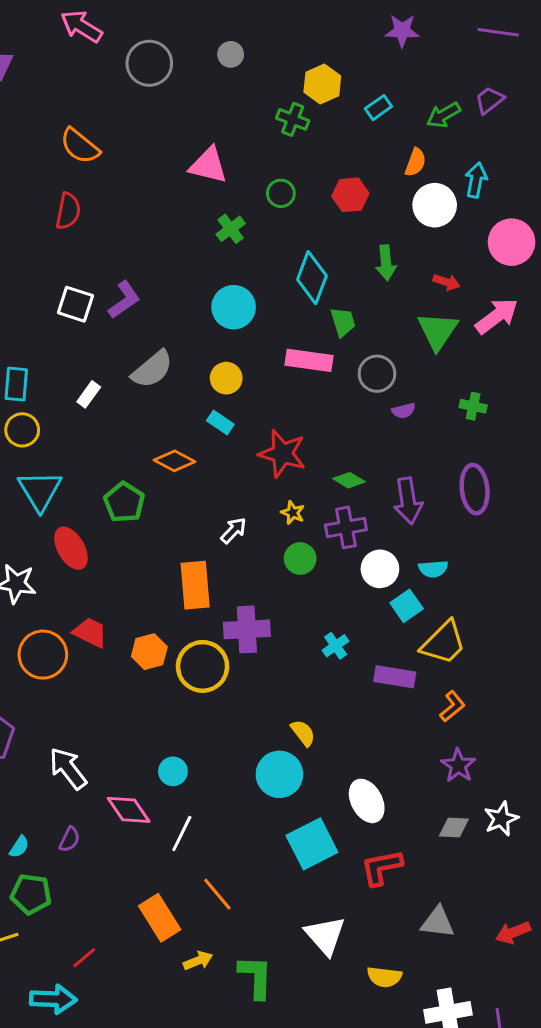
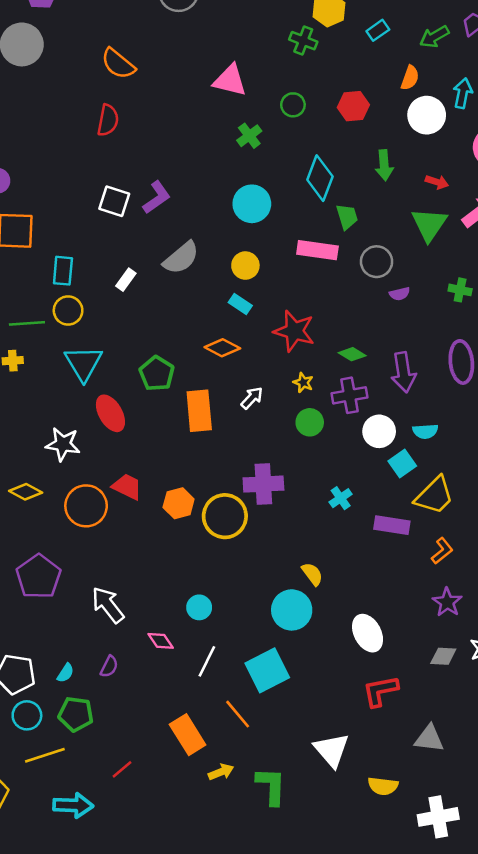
orange diamond: (174, 461) -> (222, 348), moved
orange rectangle: (195, 585) -> (199, 411), moved
pink diamond: (129, 810) -> (161, 641), size x0.7
cyan square: (312, 844) -> (267, 670), moved
cyan arrow: (53, 999) -> (73, 805), moved

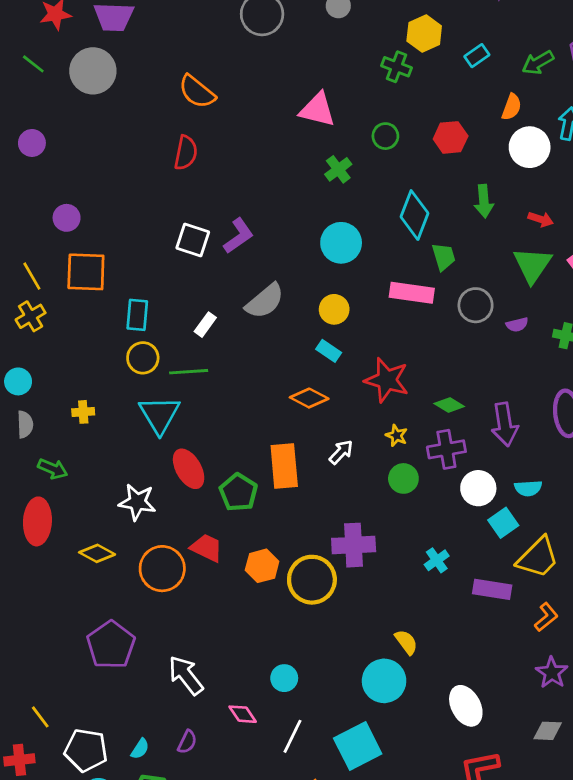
purple semicircle: (400, 294) -> (517, 325), moved
green line: (27, 323) -> (189, 372), moved
green pentagon: (157, 373) -> (238, 492), moved

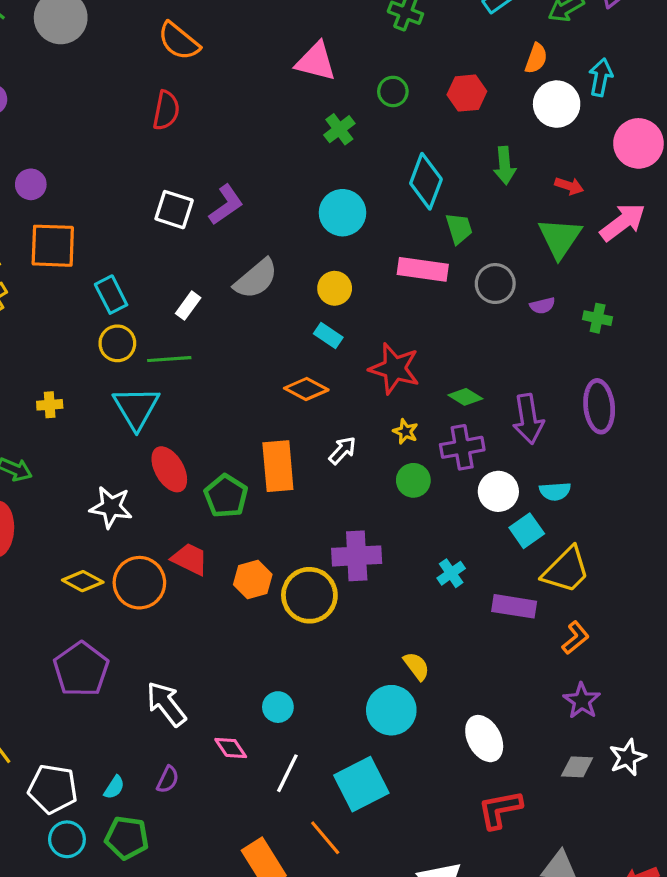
cyan rectangle: (137, 315) -> (111, 295), turned -32
yellow diamond: (97, 553) -> (83, 581), moved

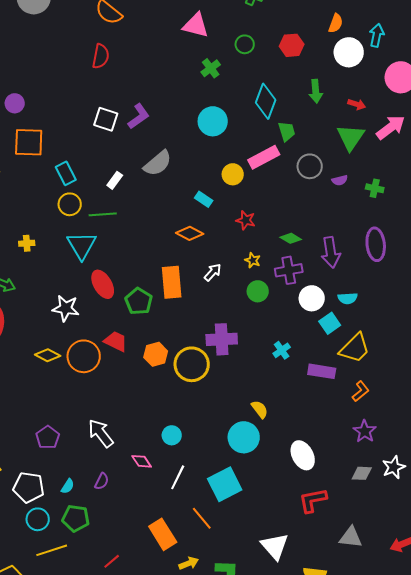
pink rectangle: (423, 269) -> (264, 157), turned -36
yellow circle: (335, 288) -> (233, 174), moved
red star: (394, 369) -> (246, 220), size x0.6
purple pentagon: (81, 669) -> (48, 437), moved, size x0.7

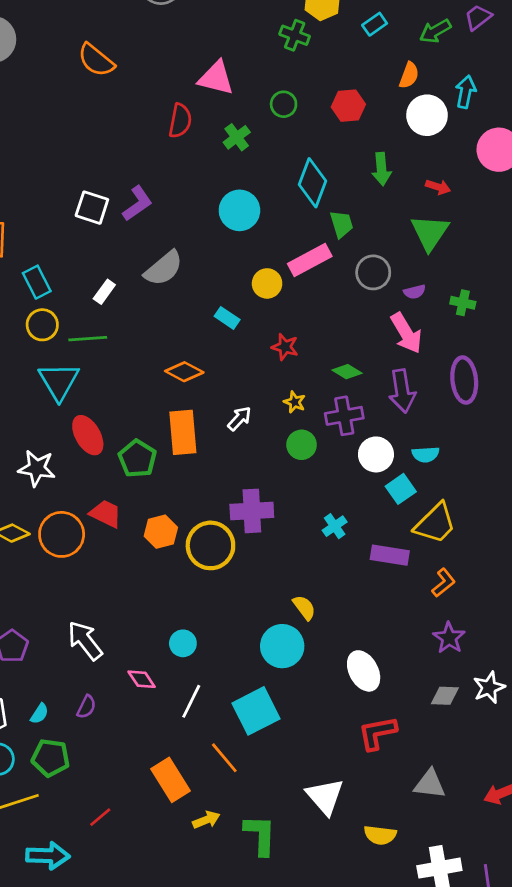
red semicircle: (101, 56) -> (180, 121), moved
pink arrow: (391, 127) -> (406, 333), moved, turned 96
orange diamond: (190, 233) -> (184, 372), moved

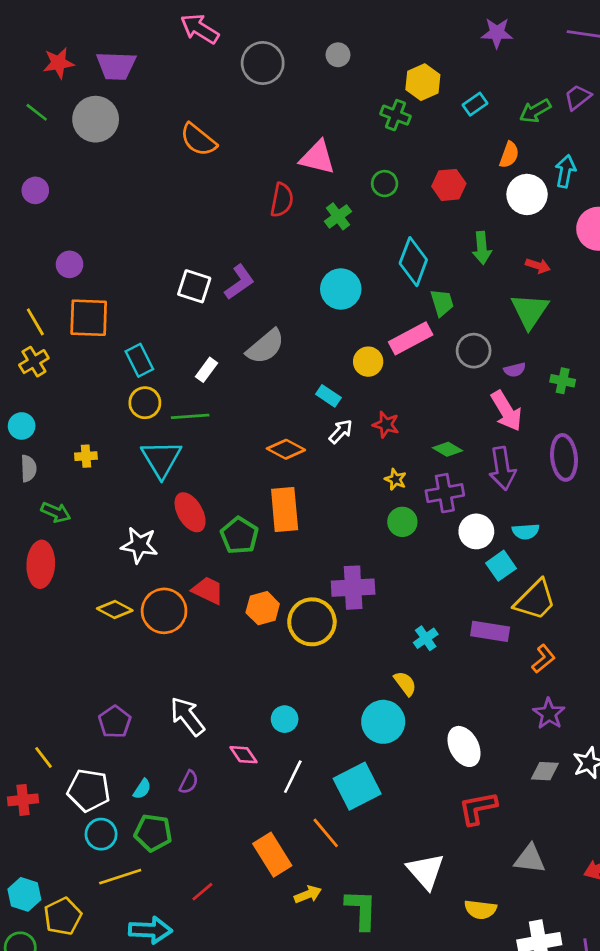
white arrow: (239, 419) -> (341, 431), moved
cyan cross: (335, 526) -> (426, 638), moved

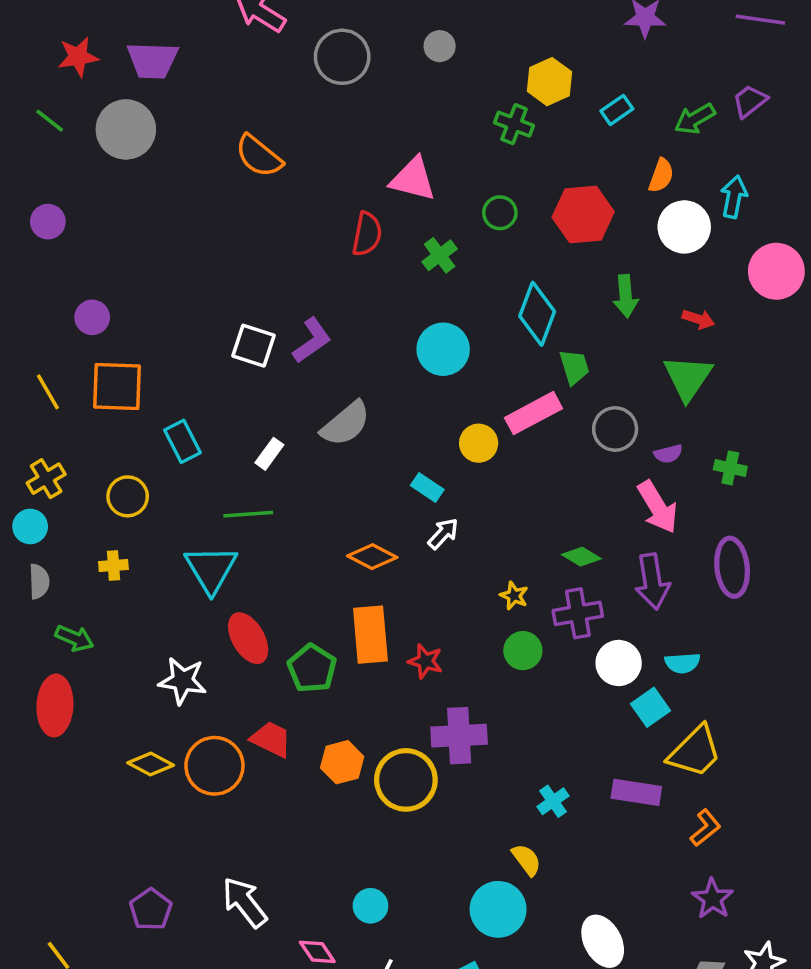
red hexagon: (449, 185) -> (583, 215), size x1.4
yellow cross: (34, 362) -> (46, 479), moved
yellow circle: (145, 403) -> (128, 496), moved
red star: (386, 425) -> (425, 661), moved

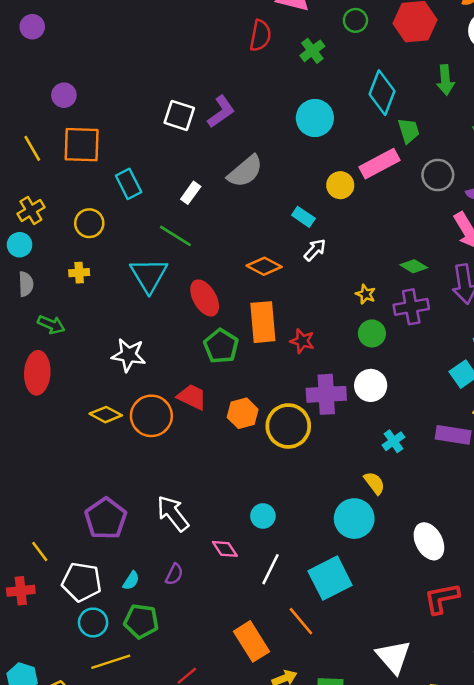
green line: (248, 514) -> (175, 236), turned 36
red ellipse: (248, 638) -> (205, 298), moved
white circle: (619, 663) -> (371, 385), moved
purple pentagon: (151, 909) -> (106, 519), size x1.4

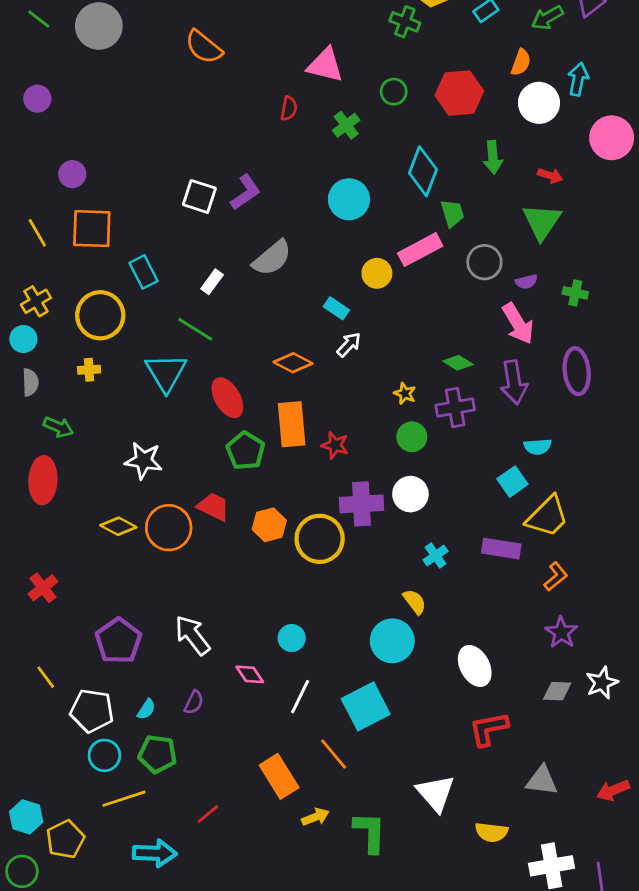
red semicircle: (260, 36) -> (289, 108), size x0.7
yellow circle: (89, 223) -> (100, 315), size x1.5
red cross: (21, 591) -> (43, 588), moved, turned -32

